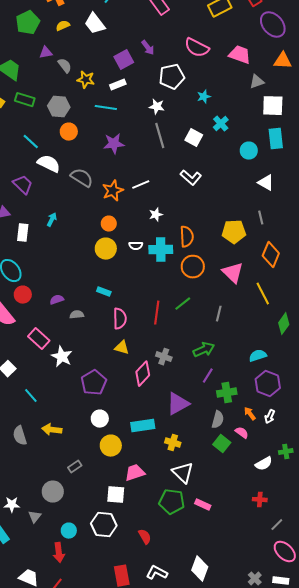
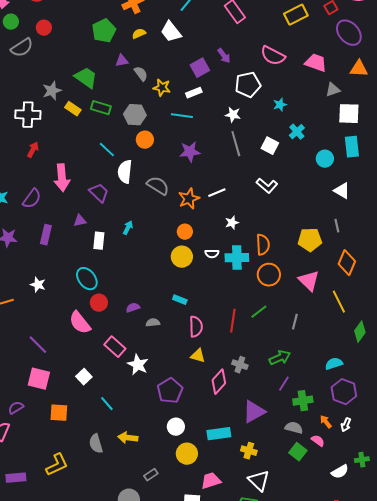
white semicircle: (49, 164) -> (125, 172), turned -110
gray semicircle: (218, 420) -> (294, 428), turned -90

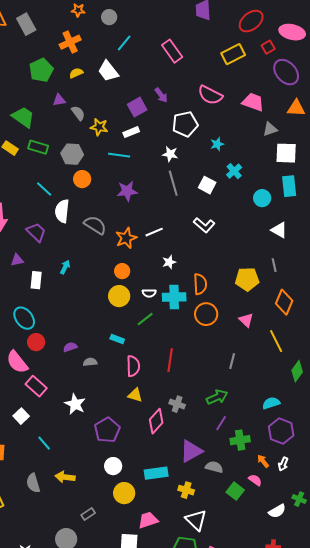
pink triangle: (309, 281) -> (246, 320), size x0.7
green line: (259, 312) -> (145, 319), moved
pink rectangle: (115, 347) -> (36, 386), moved
gray semicircle: (294, 428) -> (214, 467), moved
green cross: (362, 460) -> (299, 499), turned 32

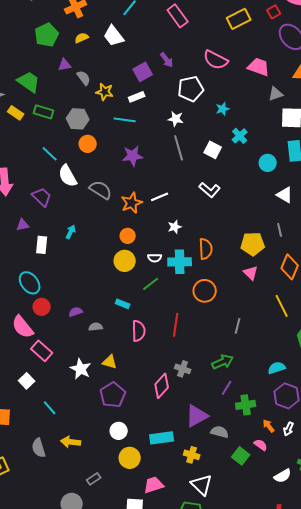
white semicircle: (62, 211) -> (68, 176), turned -35
orange circle: (206, 314) -> (205, 291), moved
pink triangle: (246, 320) -> (251, 273), moved
yellow triangle: (135, 395) -> (110, 362), moved

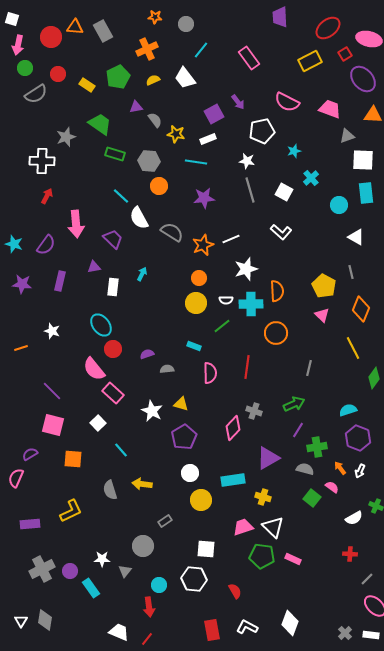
yellow rectangle: (16, 113) -> (87, 85), moved
white star: (175, 227) -> (246, 269), size x1.6
yellow pentagon: (253, 244) -> (324, 286), turned 30
gray semicircle: (220, 432) -> (305, 469), moved
pink trapezoid: (154, 485) -> (243, 527), moved

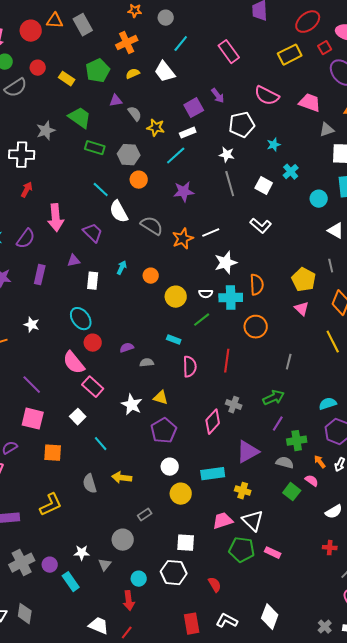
cyan line: (196, 162) -> (176, 156), turned -50
orange circle: (199, 278) -> (151, 276), moved

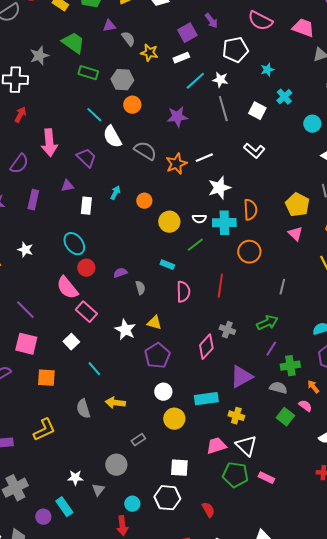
cyan line: (176, 156) -> (195, 81), moved
gray semicircle: (147, 363) -> (140, 288), turned 80
purple circle: (50, 565) -> (43, 517), moved

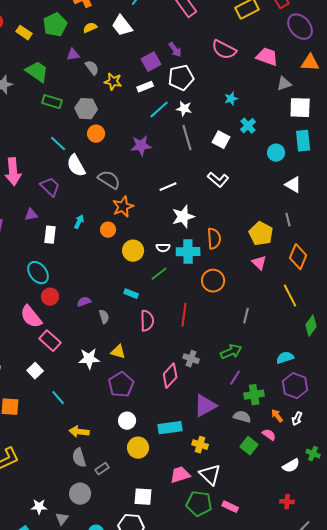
white pentagon: (235, 50) -> (181, 78), moved
orange star: (176, 164) -> (123, 207), moved
white star: (125, 330) -> (89, 359), turned -30
gray semicircle: (83, 409) -> (79, 458), moved

